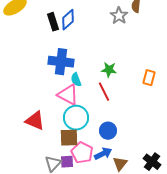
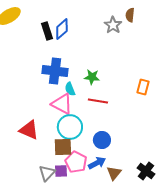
green star: (109, 70) -> (92, 77), moved
red line: (104, 92) -> (98, 101), turned -54

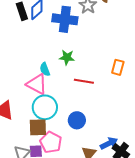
blue cross: (55, 71) -> (65, 19), moved
red line: (98, 101) -> (84, 81), moved
blue arrow: (97, 163) -> (109, 143), moved

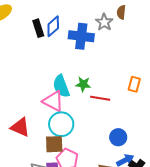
green star: (67, 57) -> (83, 84), moved
cyan semicircle: (45, 69) -> (61, 86), size x1.6
blue circle: (77, 120) -> (118, 137), moved

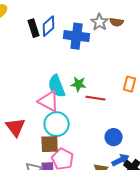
brown semicircle: (121, 12) -> (117, 22), moved, turned -88
red triangle: (20, 127) -> (16, 127), turned 30

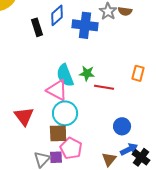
black rectangle: (34, 28) -> (37, 27), moved

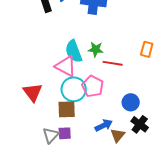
pink pentagon: (71, 148) -> (93, 86), moved
blue arrow: (129, 149) -> (104, 125), moved
black cross: (141, 157) -> (140, 124), moved

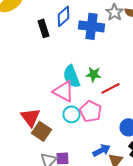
red line: (113, 63) -> (110, 88), turned -36
cyan circle: (74, 89) -> (72, 114), size x0.7
brown square: (67, 109) -> (42, 131), moved, turned 36

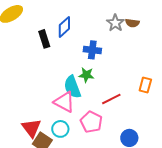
blue cross: (92, 26) -> (92, 50), moved, size x0.7
green star: (94, 74) -> (86, 75), moved
cyan circle: (72, 114) -> (60, 129), moved

